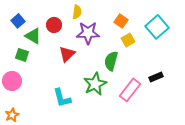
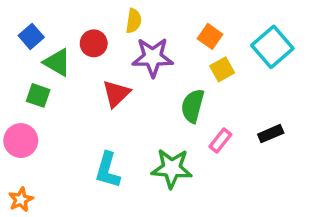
green star: (95, 84) -> (172, 168), moved, turned 30
pink rectangle: (130, 90) -> (220, 141), moved, size x0.6
cyan L-shape: (62, 98) -> (108, 170), turned 30

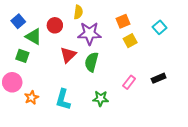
orange square: (210, 36) -> (123, 21), turned 32
cyan square: (272, 47) -> (160, 27), size x0.6
green semicircle: (193, 106) -> (91, 62), moved
green star: (172, 168) -> (101, 99), size x0.7
orange star: (21, 200) -> (31, 98), moved

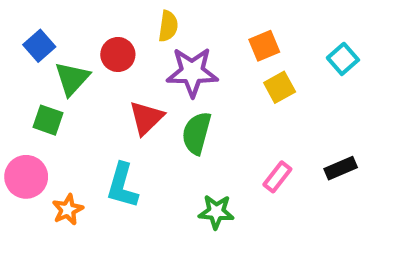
green triangle: (34, 37) -> (72, 79), turned 42
cyan L-shape: (63, 100) -> (122, 186), moved

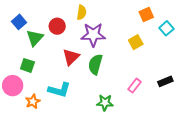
orange square: (264, 46) -> (146, 15), moved
green square: (48, 120) -> (27, 65), moved
cyan L-shape: (122, 186) -> (59, 90), turned -90

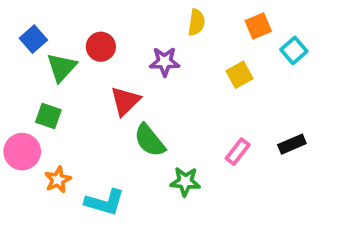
yellow semicircle: (82, 12) -> (196, 22), moved
purple star: (93, 35) -> (165, 62), size x0.7
green semicircle: (95, 64) -> (150, 140), moved, turned -54
cyan L-shape: (59, 90) -> (105, 202), moved

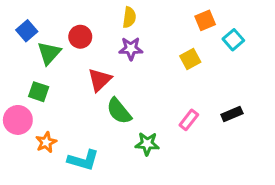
yellow semicircle: (196, 22) -> (129, 17), moved

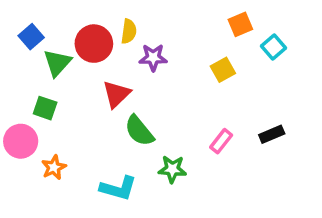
yellow semicircle: (129, 17) -> (129, 31), moved
red circle: (80, 37) -> (94, 44), size x1.4
cyan L-shape: (83, 160) -> (118, 188), moved

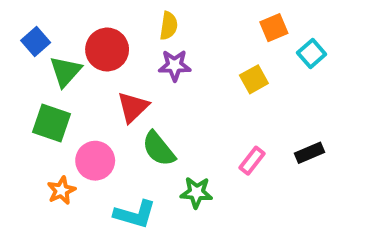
yellow semicircle: (129, 31) -> (169, 26), moved
green square: (45, 108) -> (51, 123), size x1.4
pink circle: (21, 141) -> (95, 161), moved

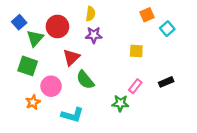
yellow square: (254, 79) -> (136, 51), moved, turned 32
green star: (196, 192) -> (120, 103), moved

